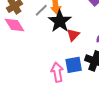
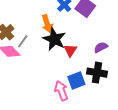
gray line: (41, 10) -> (23, 41), moved

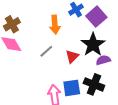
black star: (54, 39) -> (93, 45), moved
gray line: (23, 41) -> (46, 51), moved

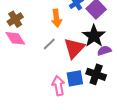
red triangle: (72, 56) -> (74, 48), size x1.6

